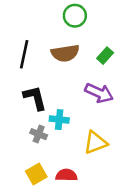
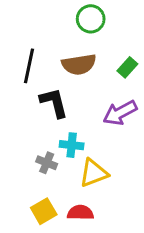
purple arrow: (99, 93) -> (120, 113), turned 128
black L-shape: (35, 98) -> (54, 103), moved
yellow triangle: (95, 143) -> (94, 173), moved

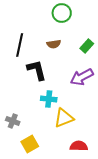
brown semicircle: (79, 64) -> (54, 44), size x0.6
gray cross: (47, 163) -> (13, 121), moved
red semicircle: (80, 213) -> (79, 146), moved

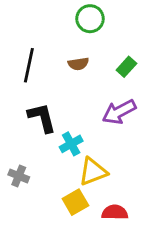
black L-shape: (37, 70) -> (42, 118), moved
cyan cross: (49, 99) -> (71, 144), turned -35
yellow square: (30, 144) -> (75, 202), moved

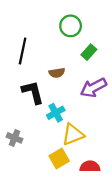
green circle: (90, 19) -> (71, 26), moved
brown semicircle: (78, 64) -> (57, 73), moved
green rectangle: (126, 67) -> (89, 52), moved

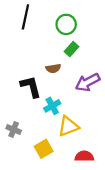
black line: (23, 51) -> (25, 17), moved
green rectangle: (89, 52) -> (72, 49), moved
yellow square: (59, 159) -> (44, 149), moved

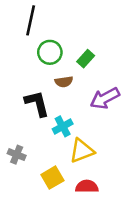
green circle: (66, 24) -> (50, 52), moved
red semicircle: (84, 156) -> (87, 187), moved

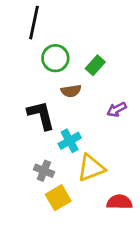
purple arrow: (105, 98) -> (117, 109), size x0.6
gray cross: (17, 155) -> (44, 171), moved
red semicircle: (87, 187) -> (119, 202), moved

